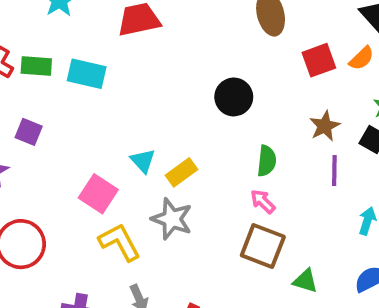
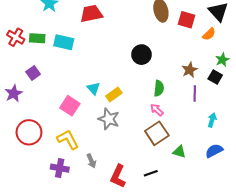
red square: (319, 60) -> (186, 20), moved, turned 36
purple square: (29, 132) -> (33, 73), turned 32
yellow L-shape: (120, 242) -> (68, 139), moved
brown square: (263, 246) -> (157, 133), turned 35

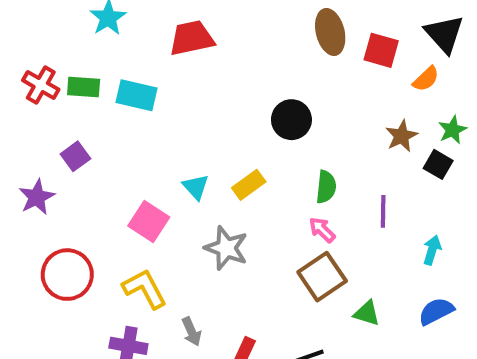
brown star: (190, 70) -> (402, 136), moved
purple line: (195, 93) -> (383, 211), moved
yellow rectangle: (114, 94) -> (249, 185), moved

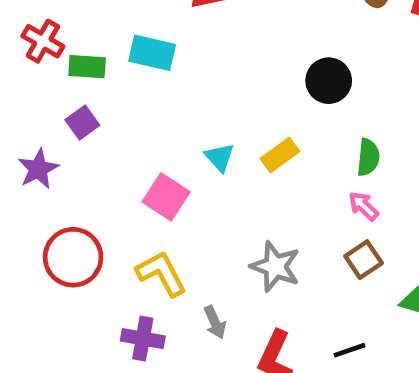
green rectangle: (84, 87) -> (87, 67), moved
gray star: (226, 248) -> (275, 267), moved
brown square: (322, 277) -> (364, 260), size x0.7

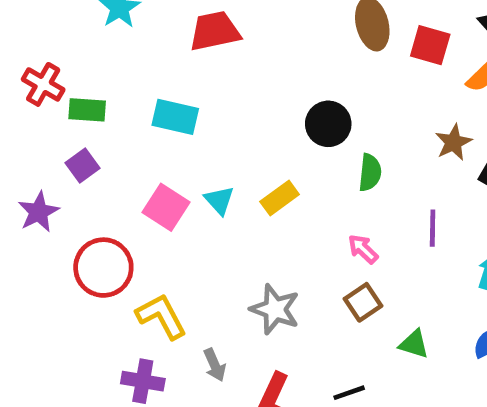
cyan rectangle: (152, 53) -> (175, 117), moved
green semicircle: (368, 157) -> (370, 173), moved
pink square: (166, 197) -> (166, 207), moved
red circle: (73, 257) -> (103, 268), moved

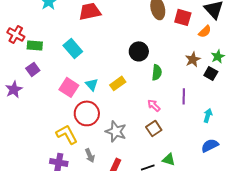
cyan rectangle: (175, 117) -> (73, 48), turned 36
red circle: (103, 268) -> (87, 113), moved
green triangle: (414, 344) -> (169, 159), moved

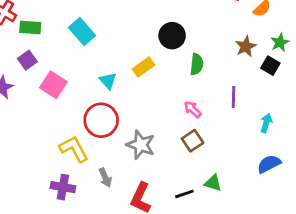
yellow rectangle: (118, 83) -> (143, 67), moved
pink square: (69, 87) -> (53, 85), moved

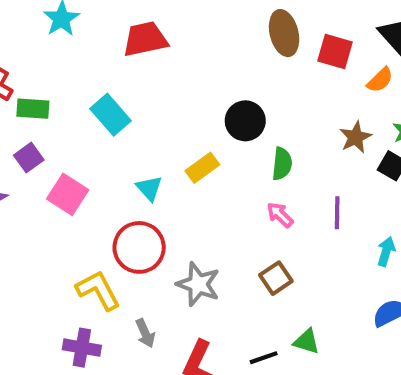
pink arrow: (193, 109) -> (280, 215), moved

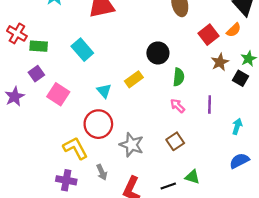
red square: (335, 51) -> (208, 35), moved, turned 36

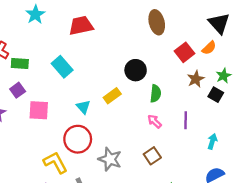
pink square: (58, 94) -> (39, 110), turned -30

